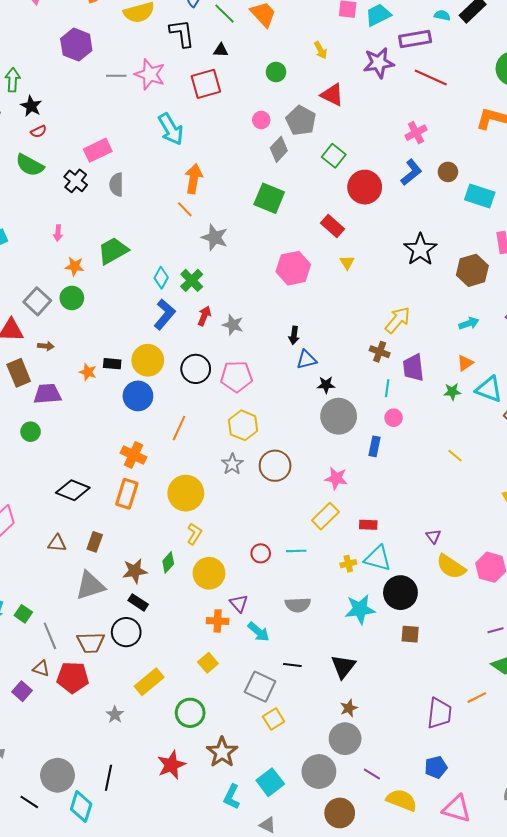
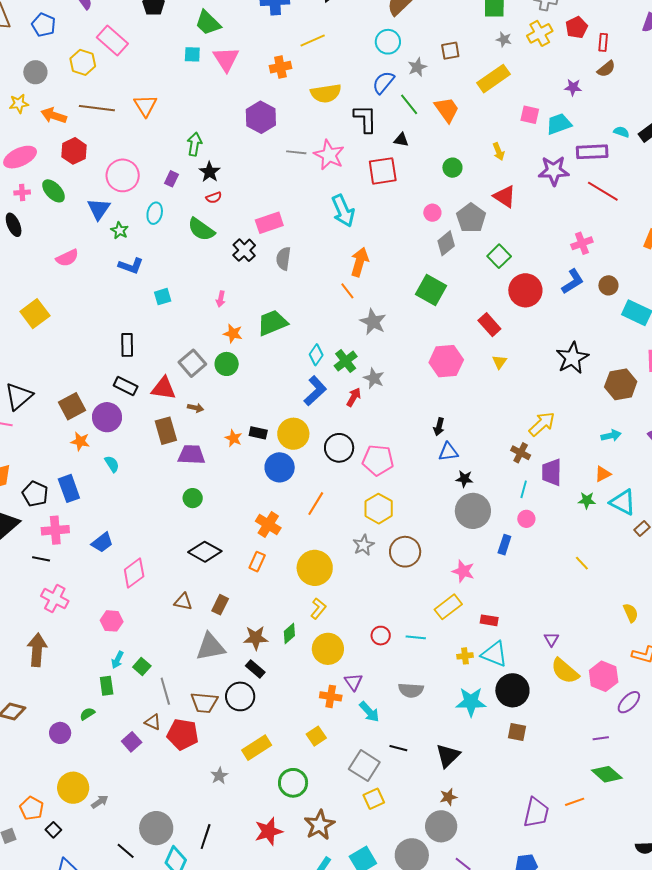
gray star: (233, 325) -> (374, 378), moved
green circle: (31, 432) -> (193, 498), moved
orange rectangle: (127, 494) -> (257, 562), size x0.7

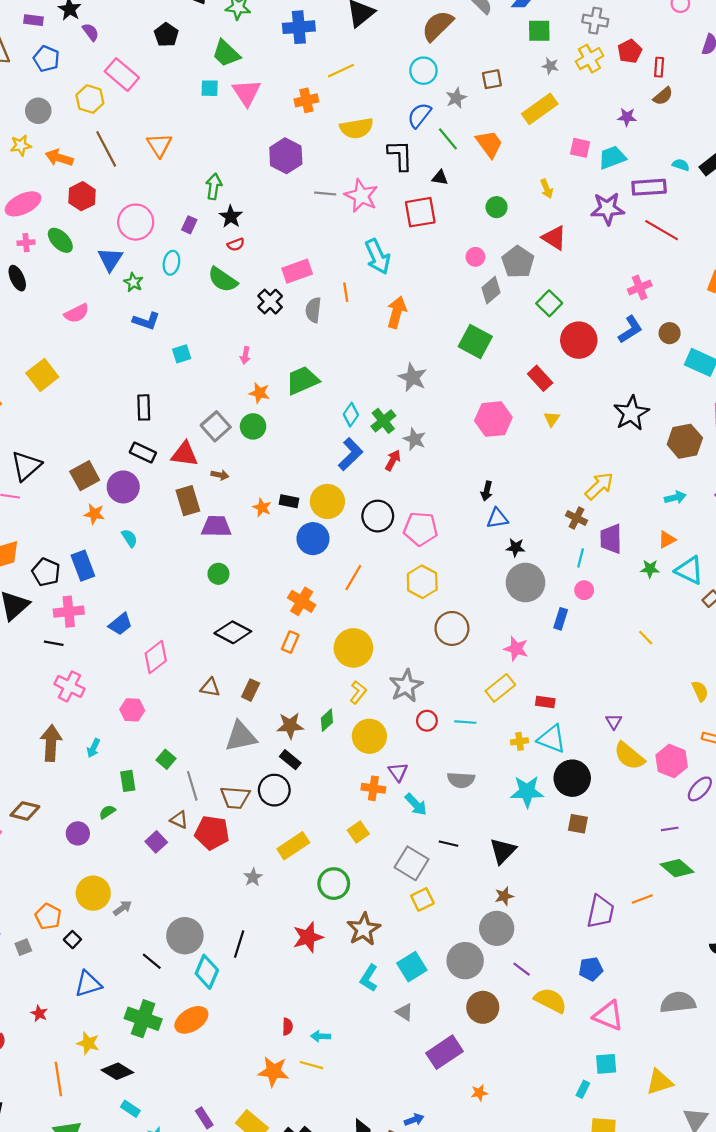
brown line: (97, 108) -> (106, 149), turned 56
orange line: (347, 291) -> (346, 292), moved, turned 30
gray star: (364, 545) -> (406, 686), moved, size x1.4
cyan arrow: (117, 660) -> (93, 748), moved

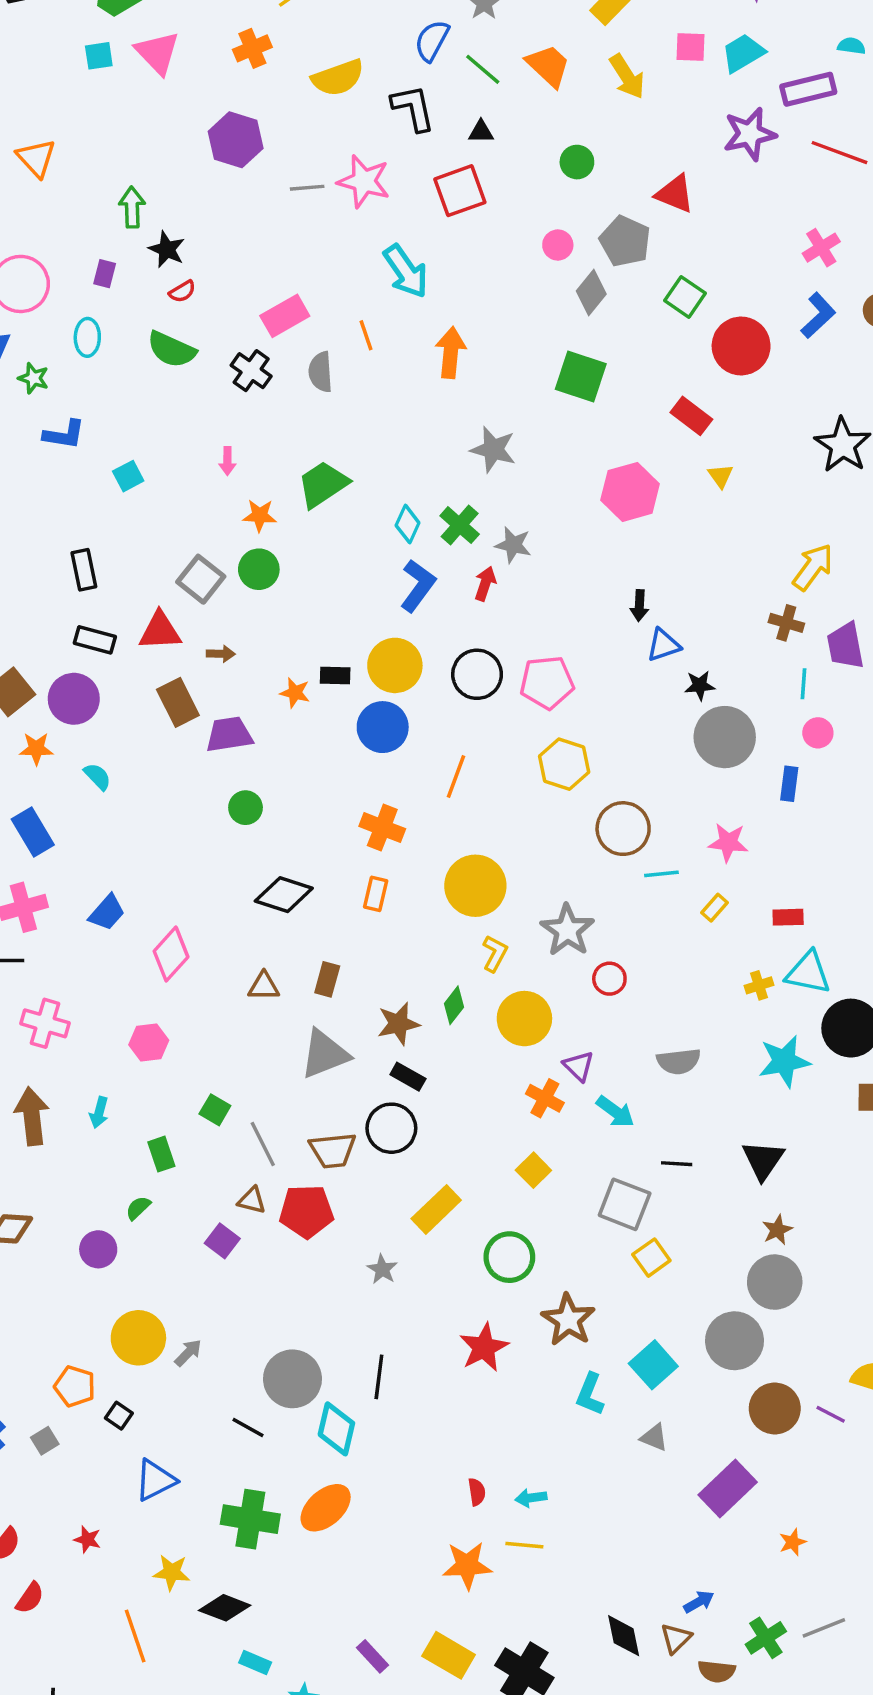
yellow arrow: (547, 189) -> (627, 76), moved, size x1.5
yellow rectangle: (500, 688) -> (714, 908), size x0.6
cyan line: (465, 722) -> (661, 874), moved
orange cross: (373, 788) -> (545, 1098), turned 30
purple line: (522, 969) -> (831, 1414), moved

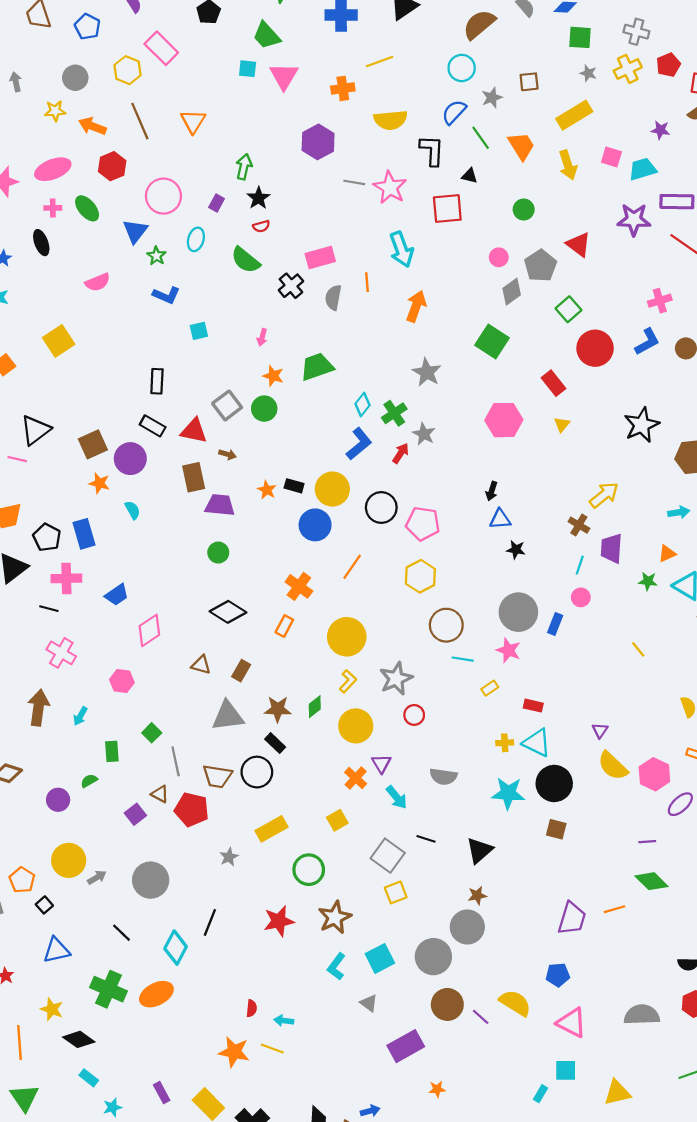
gray circle: (725, 737) -> (518, 612), moved
gray circle: (292, 1379) -> (151, 880), moved

